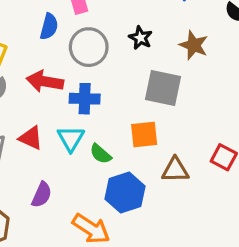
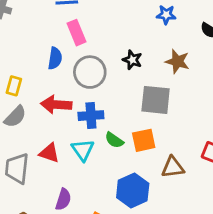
green semicircle: (101, 154) -> (114, 140), moved

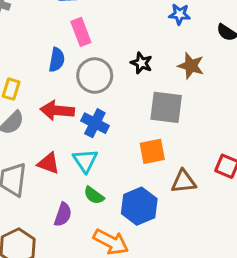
blue cross: (91, 116) -> (95, 123), turned 30
green semicircle: (114, 140) -> (94, 195), moved

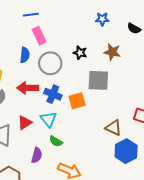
orange square: (152, 151) -> (77, 101), moved
red triangle: (49, 163) -> (25, 123), turned -49
brown triangle: (184, 181) -> (113, 128), turned 36
blue hexagon: (139, 206) -> (126, 151), moved

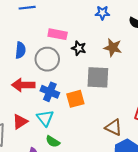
pink rectangle: (39, 36) -> (58, 34), moved, turned -54

